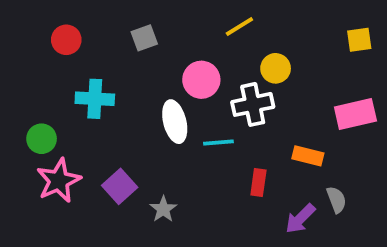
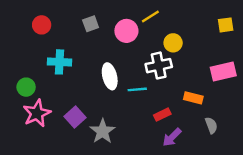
pink circle: (201, 80) -> (126, 31), moved
red rectangle: (258, 182) -> (162, 115), turned 56
gray star: (163, 209) -> (103, 131), size x1.5
purple arrow: (300, 219) -> (172, 137), moved

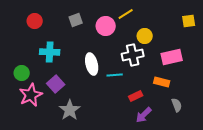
pink rectangle: (223, 72) -> (172, 57), moved
purple square: (75, 117) -> (56, 84), moved
gray star: (103, 131) -> (70, 110), moved

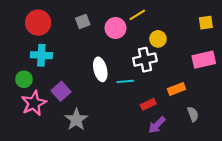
red circle: (35, 21) -> (38, 23), size x1.5
cyan cross: (50, 52) -> (41, 55), moved
pink rectangle: (172, 57) -> (204, 60), moved
orange rectangle: (162, 82) -> (177, 89), turned -35

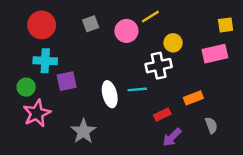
pink rectangle: (204, 60) -> (215, 54), moved
white ellipse: (100, 69) -> (110, 94), moved
purple square: (61, 91) -> (67, 81), moved, turned 30

